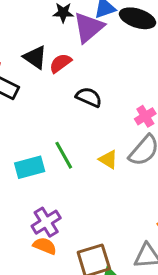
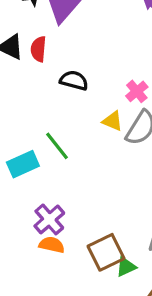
red semicircle: (60, 63) -> (38, 49), turned -40
yellow triangle: (108, 159) -> (113, 121), moved

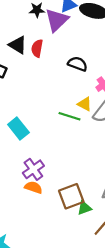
black semicircle: (74, 80) -> (78, 64), moved
green line: (57, 146) -> (70, 116), moved, turned -40
cyan rectangle: (23, 164) -> (18, 129), turned 70

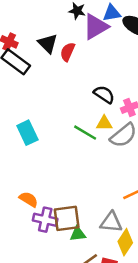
black semicircle: (78, 64) -> (104, 94), moved
yellow triangle: (85, 104) -> (104, 123), turned -42
purple cross: (33, 169) -> (45, 220), moved, turned 35

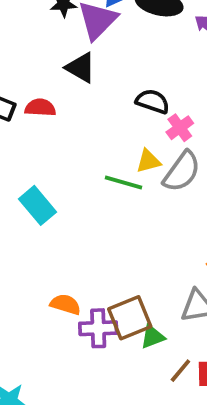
black triangle: (48, 43) -> (81, 68), moved
red semicircle: (68, 52) -> (40, 108), moved, turned 84
black semicircle: (104, 94) -> (153, 101), moved

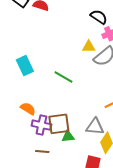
green line: (123, 182) -> (64, 77), moved
cyan rectangle: (37, 205) -> (25, 66), moved
brown line: (180, 371) -> (42, 151), moved, turned 40

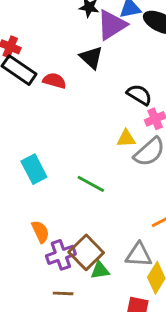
orange semicircle: (28, 109) -> (40, 232), turned 35
brown square: (59, 124) -> (86, 252), turned -35
purple cross: (41, 125) -> (61, 255), turned -30

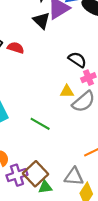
black triangle: (91, 58) -> (41, 21), moved

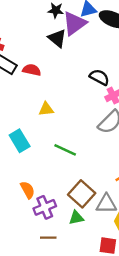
yellow triangle: (67, 91) -> (46, 109), moved
brown square: (36, 174) -> (82, 194), moved

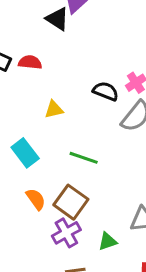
black semicircle: (99, 77) -> (106, 91), moved
orange semicircle: (28, 190) -> (36, 199), moved
brown square: (82, 194) -> (71, 202), moved

